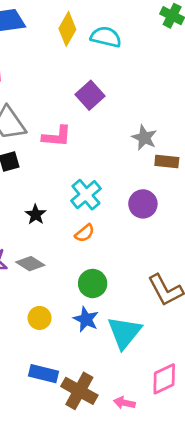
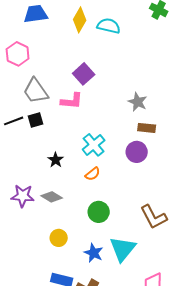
purple square: (90, 95) -> (84, 74), moved
brown rectangle: (167, 162) -> (147, 128), moved
blue star: (86, 319) -> (94, 253), moved

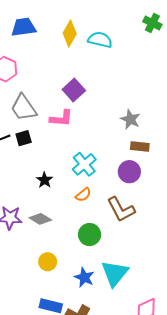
brown L-shape: (154, 217) -> (121, 209), moved

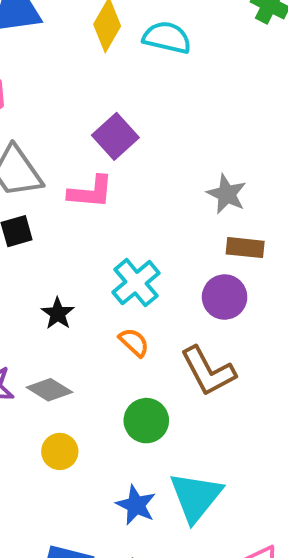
orange semicircle: (83, 195) -> (134, 342), turned -98
yellow circle: (48, 262) -> (60, 451), moved

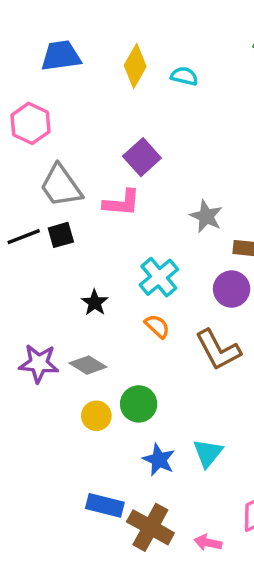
cyan semicircle: (167, 37) -> (184, 76), size x0.7
gray star: (227, 194) -> (206, 216), moved
green circle: (146, 421) -> (139, 404), moved
cyan triangle: (196, 497) -> (208, 453), size x0.7

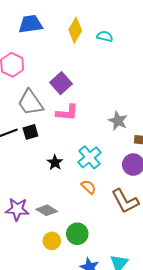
purple square: (142, 157) -> (61, 83), moved
black star: (95, 303) -> (55, 163), moved

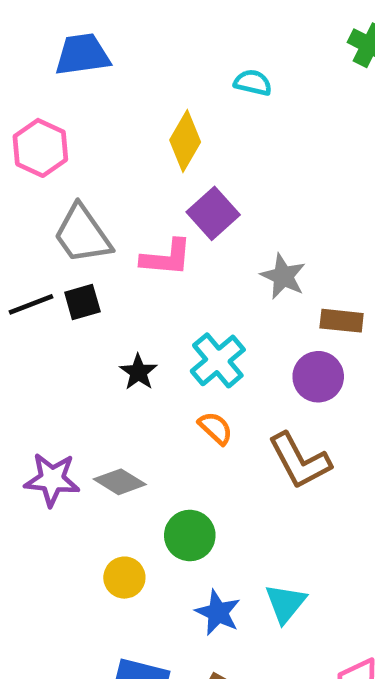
yellow diamond: (75, 30) -> (185, 141), moved
purple square: (61, 83) -> (213, 213), moved
yellow circle: (52, 241) -> (124, 578), moved

